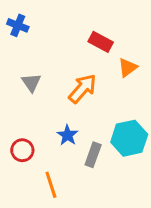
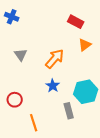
red rectangle: (101, 42) -> (76, 22), moved
blue star: (67, 135) -> (53, 86), moved
gray rectangle: (93, 155) -> (69, 111), moved, turned -35

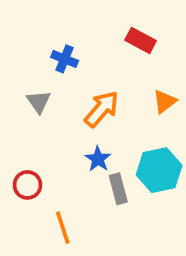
blue cross: (12, 17) -> (65, 59), moved
orange triangle: (85, 45) -> (165, 102), moved
gray rectangle: (69, 111) -> (118, 189), moved

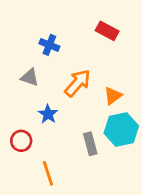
gray triangle: (39, 102) -> (30, 77), turned -36
orange triangle: (165, 102) -> (113, 96), moved
blue star: (98, 159) -> (48, 114), moved

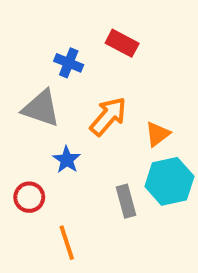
red rectangle: (107, 31) -> (122, 43), moved
gray triangle: (30, 77) -> (41, 108), size x1.5

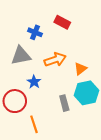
gray triangle: (41, 108) -> (21, 56), turned -30
orange arrow: (108, 116) -> (55, 60), turned 30
red circle: (29, 197) -> (15, 101), size x1.5

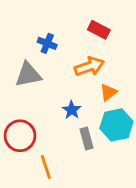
red rectangle: (62, 22) -> (99, 30), moved
orange arrow: (55, 60) -> (89, 66), moved
blue star: (34, 82) -> (72, 110), moved

